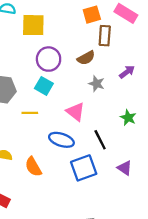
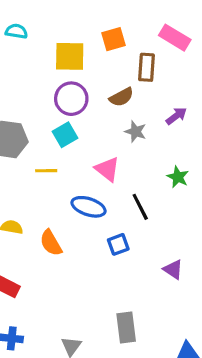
orange square: (92, 15) -> (114, 39), moved
yellow square: (33, 25) -> (70, 56), moved
cyan square: (44, 86) -> (65, 135), turned 30
blue square: (84, 168) -> (118, 244), size x0.6
purple triangle: (125, 168) -> (173, 269), moved

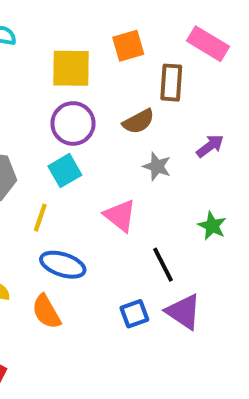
yellow line: (46, 171) -> (40, 218), turned -70
blue ellipse: (89, 207) -> (63, 265), moved
purple triangle: (173, 269) -> (183, 312), moved, size x1.4

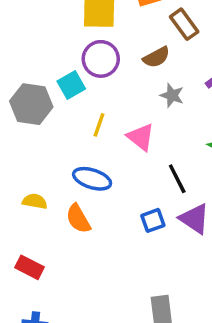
brown rectangle: (171, 83) -> (184, 24), turned -40
cyan square: (65, 171) -> (71, 85), moved
yellow line: (40, 218) -> (99, 125), moved

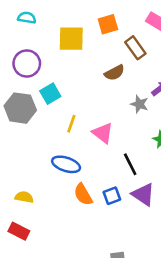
purple circle: (101, 59) -> (27, 64), moved
gray star: (172, 95) -> (139, 104), moved
yellow semicircle: (35, 201) -> (24, 197), moved
orange semicircle: (78, 219) -> (83, 194), moved

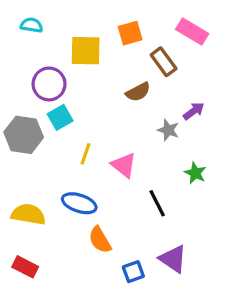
purple circle: (27, 64) -> (49, 84), moved
purple triangle: (143, 194) -> (173, 259), moved
blue square: (112, 196) -> (133, 272), moved
yellow semicircle: (24, 197) -> (28, 214), moved, size x1.5
red rectangle: (19, 231) -> (25, 267), moved

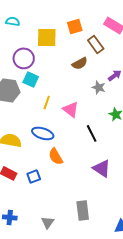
cyan square: (60, 117) -> (31, 79), turned -35
blue square: (133, 272) -> (34, 176), moved

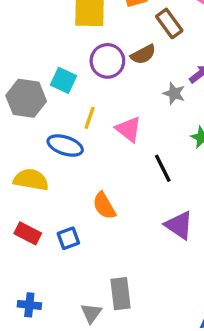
purple circle: (24, 58) -> (107, 61), moved
blue ellipse: (43, 133) -> (65, 146), moved
gray rectangle: (83, 210) -> (120, 294), moved

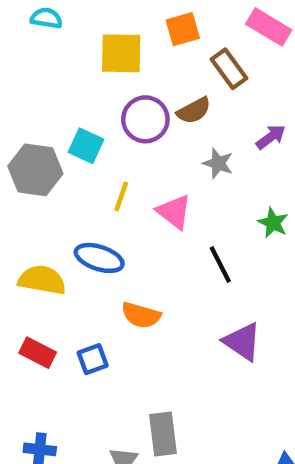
gray star: (174, 93) -> (218, 163), moved
blue ellipse: (65, 146) -> (99, 258), moved
orange semicircle: (104, 206) -> (141, 315), turned -44

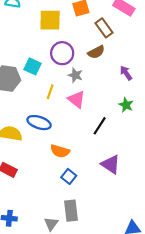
brown semicircle: (194, 111) -> (96, 52), moved
purple arrow: (271, 137) -> (126, 73), moved, turned -88
gray star: (218, 163) -> (75, 75), moved
black line: (220, 265) -> (100, 126), turned 60
blue square: (93, 359) -> (69, 176), moved, turned -32

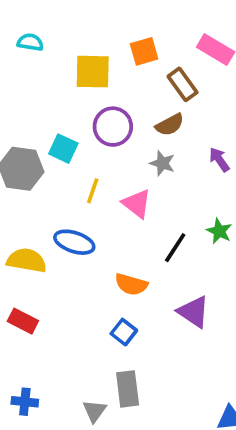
gray star: (75, 75) -> (162, 163), moved
green star: (126, 105) -> (219, 231), moved
orange semicircle: (60, 151) -> (131, 284), moved

